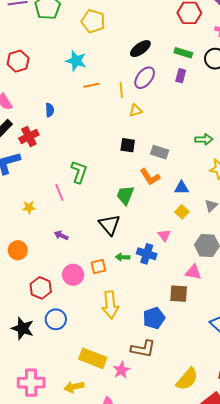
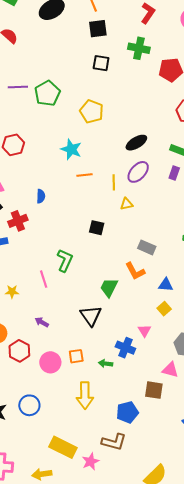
black square: (128, 145) -> (97, 228), moved
green arrow: (123, 257) -> (106, 364), moved
red hexagon: (41, 288) -> (19, 351), moved

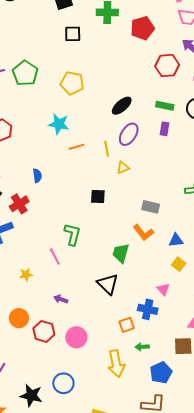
orange square: (76, 356) -> (127, 325), moved
green arrow: (106, 364) -> (142, 347), moved

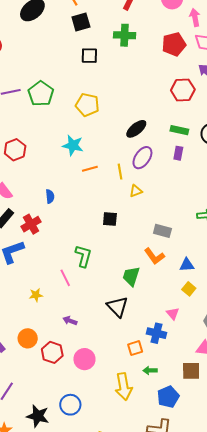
red pentagon: (142, 28) -> (174, 44), moved

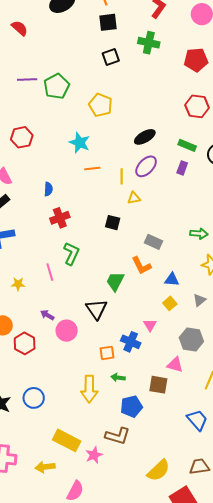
black square: (89, 56) -> (111, 57), turned -30
black square: (110, 219) -> (113, 223), moved
red cross: (31, 224) -> (60, 218), moved
pink circle: (84, 359) -> (67, 331), moved

